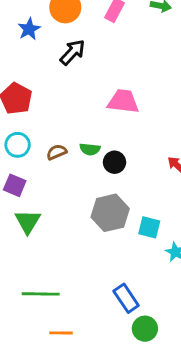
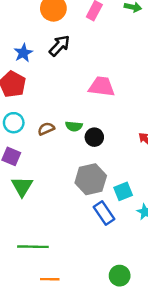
blue star: (29, 29) -> (23, 53), moved
cyan square: (149, 227) -> (123, 191), turned -36
blue rectangle: (126, 298) -> (104, 213), moved

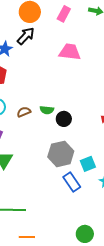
black arrow: (59, 46) -> (26, 36), moved
pink trapezoid: (102, 87) -> (70, 52), moved

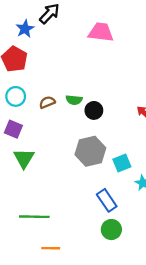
blue rectangle: (72, 182) -> (107, 200), moved
green circle: (85, 234) -> (111, 230), moved

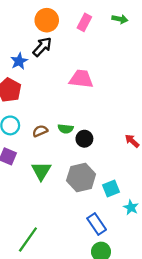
pink trapezoid: (101, 32) -> (81, 79), moved
green triangle: (24, 158) -> (41, 171), moved
green line: (34, 217) -> (28, 240), turned -56

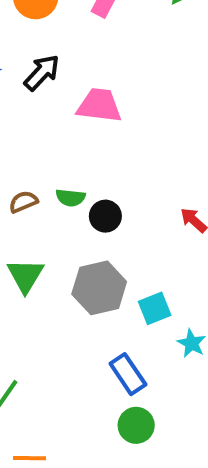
black arrow: (42, 47) -> (42, 73), moved

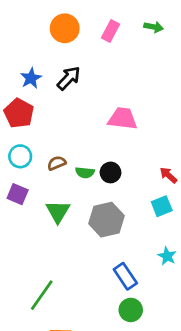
pink trapezoid: (99, 105) -> (123, 119), moved
green semicircle: (71, 198) -> (85, 172), moved
cyan square: (155, 308) -> (162, 206), moved

